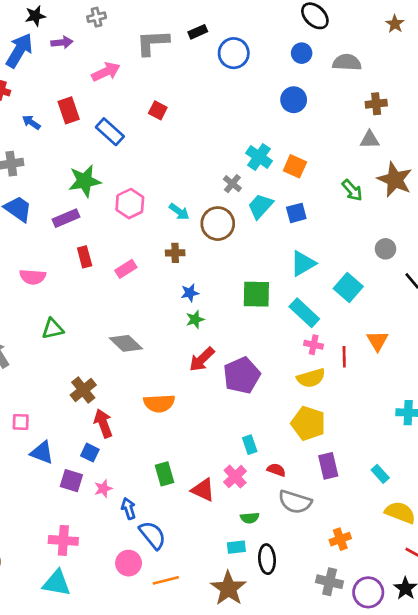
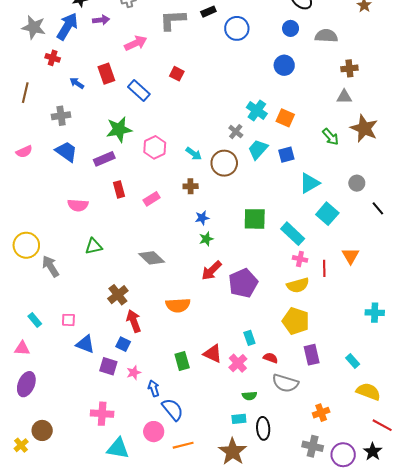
cyan triangle: (303, 263) -> (309, 183), moved
red triangle: (203, 490) -> (213, 354), moved
cyan triangle: (57, 583) -> (118, 448), moved

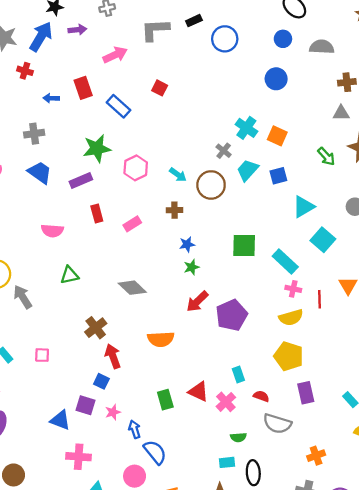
blue arrow: (77, 83) -> (51, 98), turned -32
blue triangle: (85, 344) -> (60, 420), moved

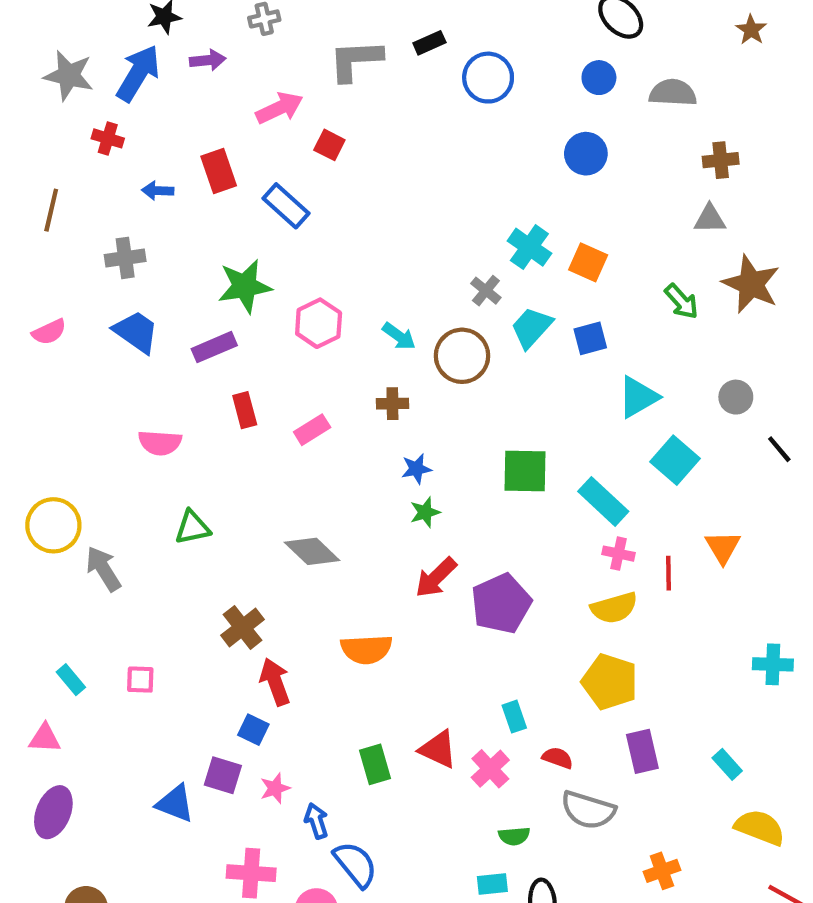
red square: (160, 88) -> (329, 145), moved
pink cross: (79, 457) -> (251, 873), moved

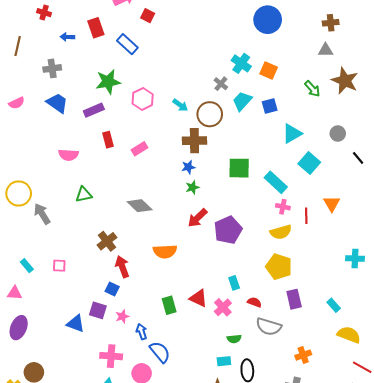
blue circle: (586, 154) -> (268, 20), size x1.4
brown cross: (392, 404) -> (194, 141), moved, size x1.6

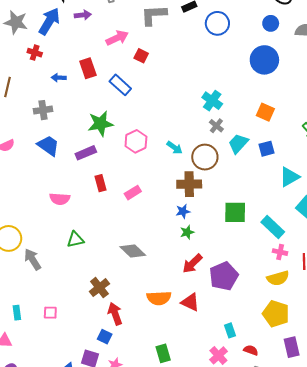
cyan cross: (241, 63) -> (212, 101), moved
cyan rectangle: (27, 266) -> (17, 313), turned 32
red triangle: (199, 298) -> (190, 302), moved

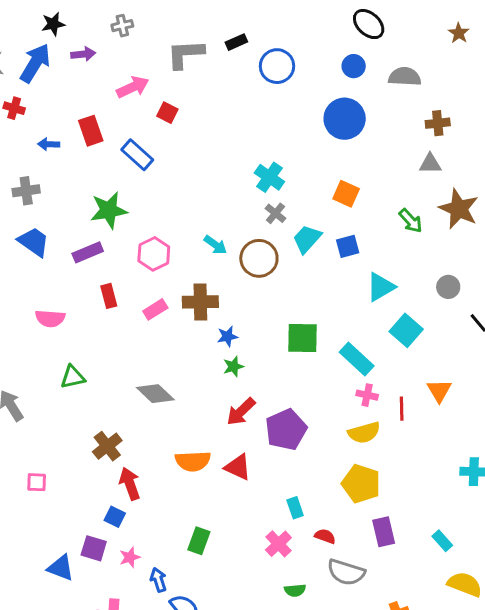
pink hexagon: (136, 141) -> (154, 254), moved
brown cross: (189, 184) -> (200, 302), moved
green rectangle: (163, 353) -> (199, 541), turned 36

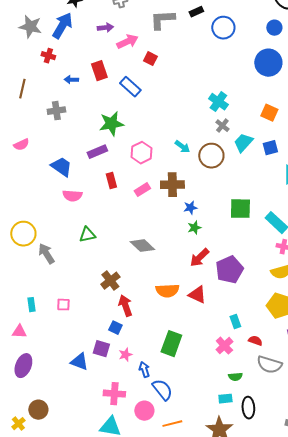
purple arrow: (83, 54) -> (105, 28), moved
blue trapezoid: (34, 242) -> (61, 167), moved
green rectangle: (199, 541) -> (171, 344), size x1.4

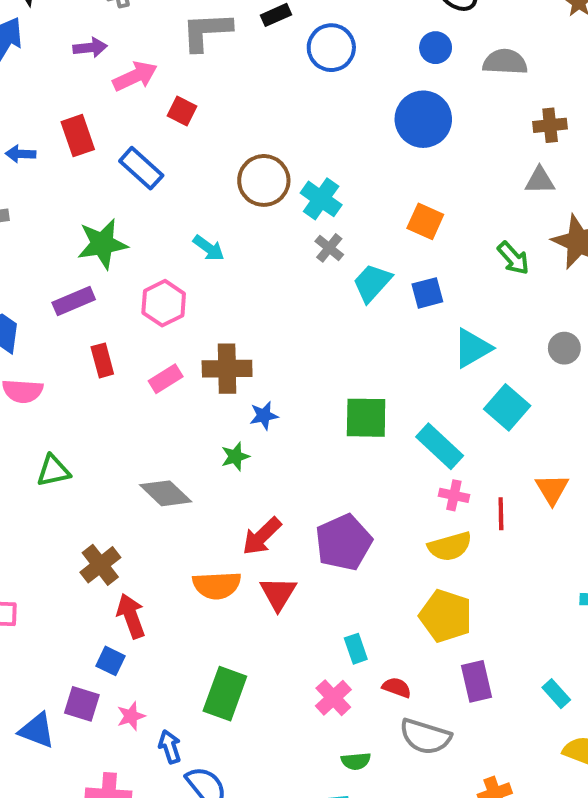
cyan arrow: (182, 147) -> (209, 248), moved
brown circle: (211, 156) -> (264, 180), moved
green star: (194, 228) -> (235, 456), moved
red arrow: (199, 258) -> (262, 536), moved
red triangle: (197, 295) -> (278, 593), turned 36

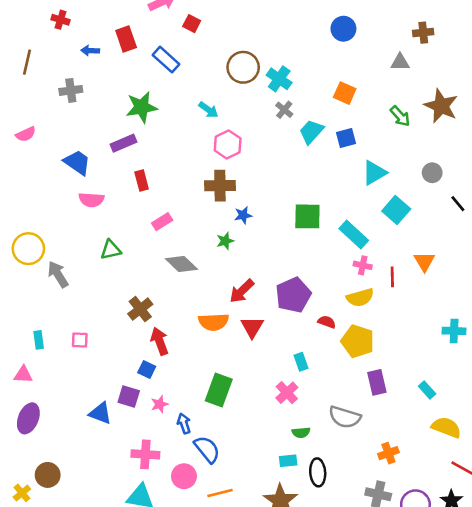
blue circle: (423, 119) -> (343, 29), size x0.7
gray triangle: (540, 180) -> (400, 62), moved
pink hexagon: (164, 303) -> (228, 144), moved
pink rectangle: (166, 379) -> (162, 222), moved
red semicircle: (397, 688) -> (327, 322), moved

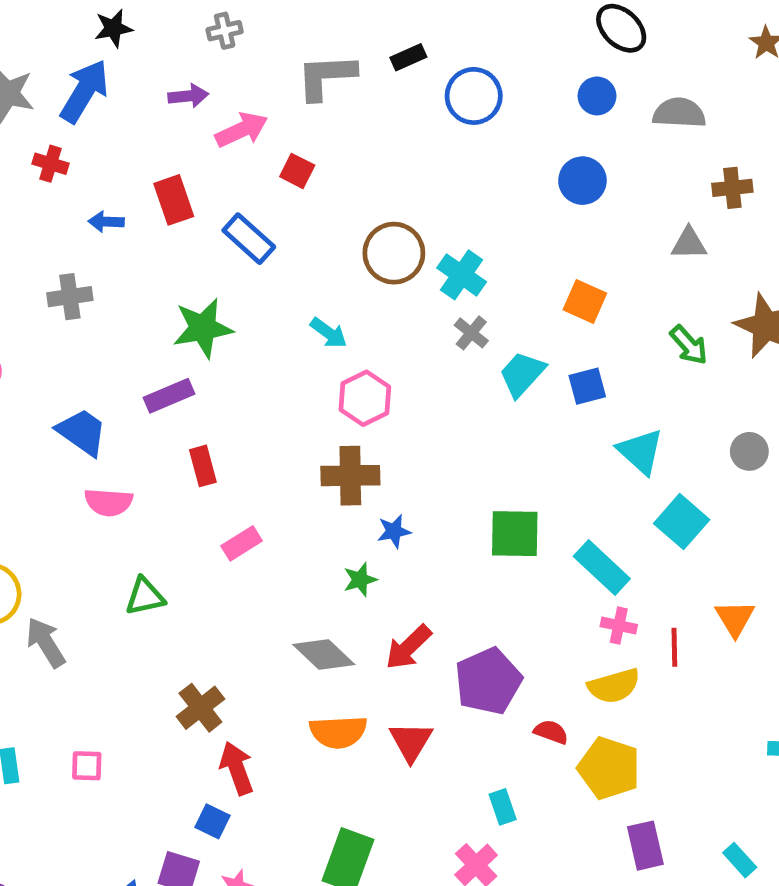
cyan triangle: (374, 173) -> (641, 451), turned -48
gray diamond: (181, 264) -> (324, 655), moved
red arrow: (242, 291) -> (408, 647), moved

